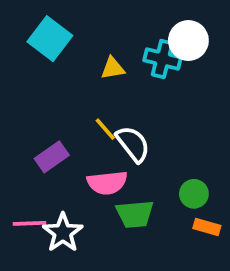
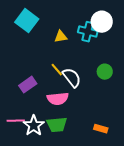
green circle: (194, 194) -> (105, 72), moved
green trapezoid: (135, 214) -> (57, 125), moved
orange rectangle: (207, 227) -> (101, 129), moved

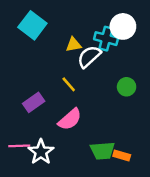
white semicircle: (72, 78) -> (89, 57), moved, turned -95
pink semicircle: (58, 99) -> (70, 119), turned -35
green trapezoid: (57, 125) -> (102, 151), moved

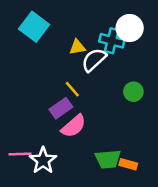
purple rectangle: (34, 102) -> (61, 108), moved

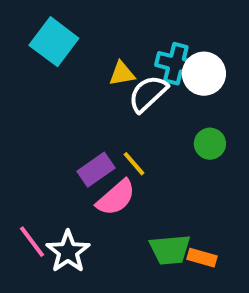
white circle: (130, 28) -> (204, 74), moved
yellow line: (72, 89) -> (134, 164), moved
pink line: (20, 154) -> (32, 242), turned 55

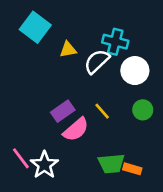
yellow triangle: (122, 74) -> (68, 50), moved
white circle: (204, 74) -> (135, 71), moved
green circle: (210, 144) -> (143, 110), moved
yellow line: (134, 164) -> (102, 111), moved

